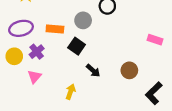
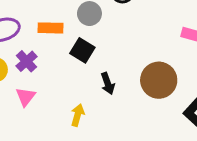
brown circle: (129, 70) -> (159, 80), size x1.5
black arrow: (93, 71) -> (108, 83), turned 32

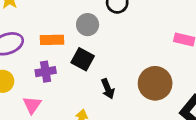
purple cross: (27, 61) -> (46, 72), moved, turned 36

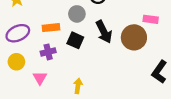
brown circle: (155, 83) -> (134, 37), moved
black arrow: (108, 89) -> (104, 32), moved, size x1.5

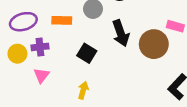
black square: (75, 40) -> (87, 53), moved
purple cross: (48, 52) -> (40, 47), moved

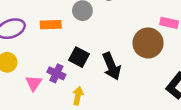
black arrow: (121, 33) -> (112, 66), moved
purple cross: (40, 47) -> (56, 73), moved, turned 35

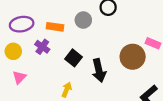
purple cross: (56, 73) -> (42, 47), moved
pink triangle: (34, 83) -> (19, 77), moved

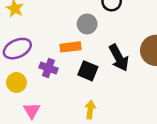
orange rectangle: (55, 27) -> (71, 47), moved
black arrow: (99, 70) -> (119, 58), moved

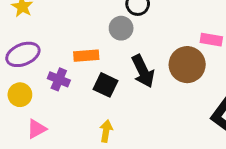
gray circle: (87, 24) -> (121, 28), moved
pink triangle: (32, 111) -> (36, 129), turned 30

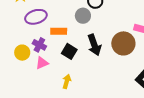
purple ellipse: (23, 54) -> (36, 17), moved
yellow circle: (20, 95) -> (22, 53), moved
pink triangle: (36, 129) -> (42, 63), moved

